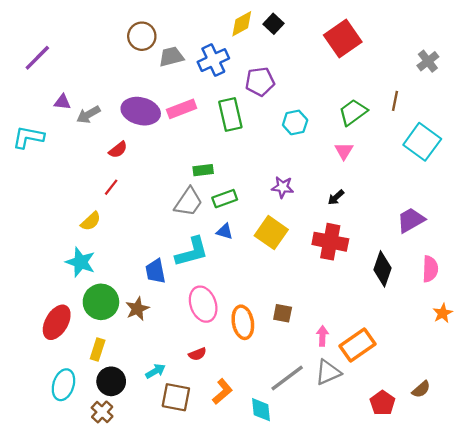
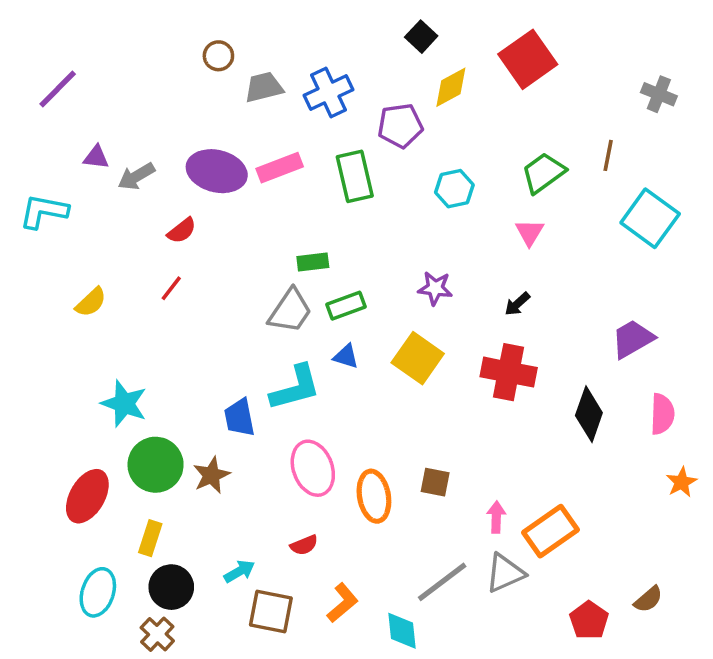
yellow diamond: (242, 24) -> (451, 87), moved
brown circle: (142, 36) -> (218, 56), size x0.7
gray cross: (428, 61) -> (659, 94), turned -30
yellow semicircle: (91, 221) -> (91, 302), moved

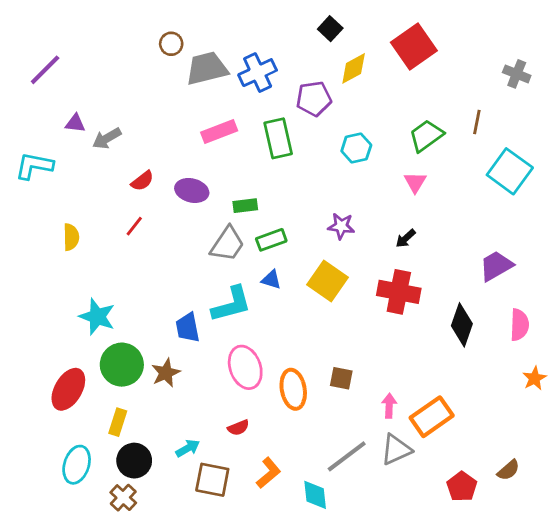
gray trapezoid: (264, 87) -> (207, 68), size x1.4
purple ellipse: (217, 171) -> (192, 190), moved, size x0.7
yellow semicircle: (91, 302) -> (71, 237), turned -48

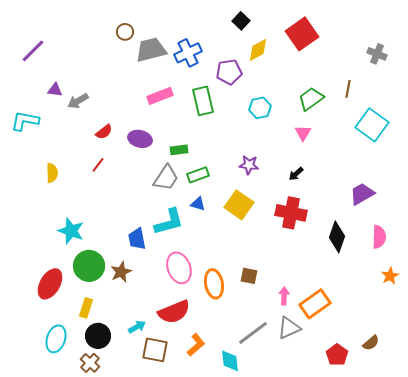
red semicircle: (238, 428) -> (174, 312), size x2.0

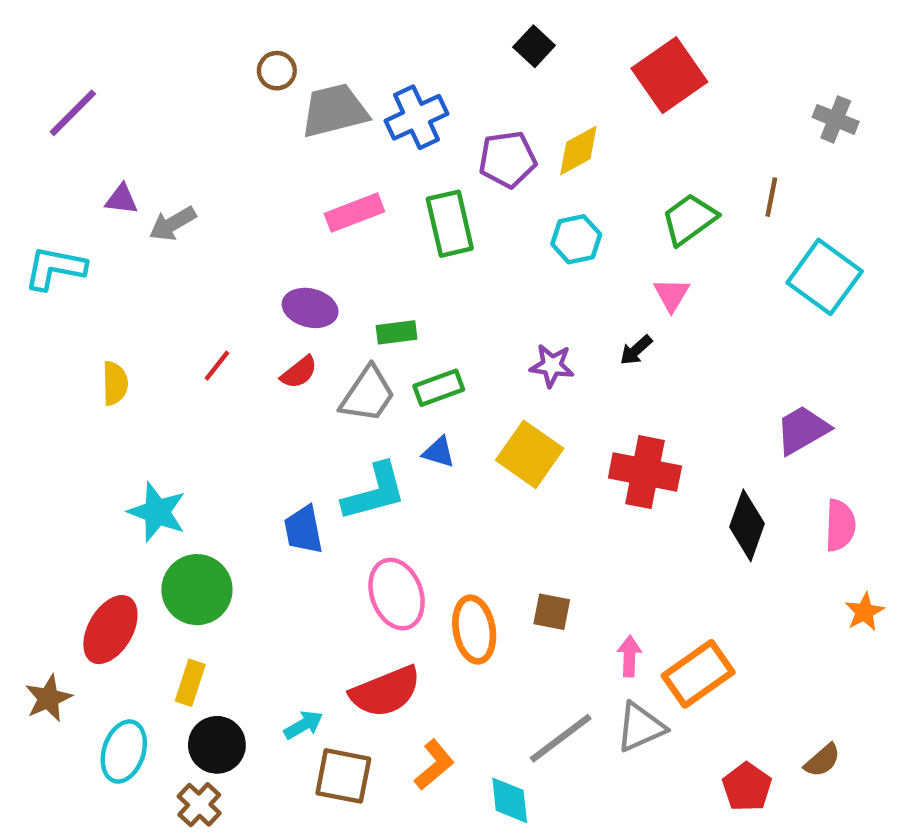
yellow diamond: (258, 50) -> (578, 151), moved
red semicircle: (104, 132) -> (299, 372), moved
black arrow: (296, 174) -> (636, 350), moved
brown star: (121, 272) -> (48, 698), moved

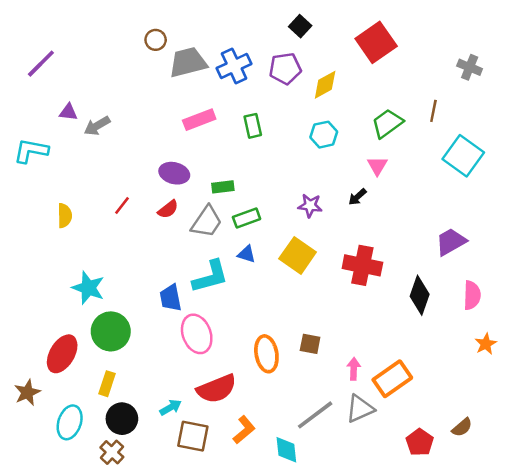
purple pentagon: (507, 159) -> (285, 69), moved
green rectangle: (450, 224) -> (253, 126), size x0.7
pink ellipse: (397, 594) -> (197, 334), moved

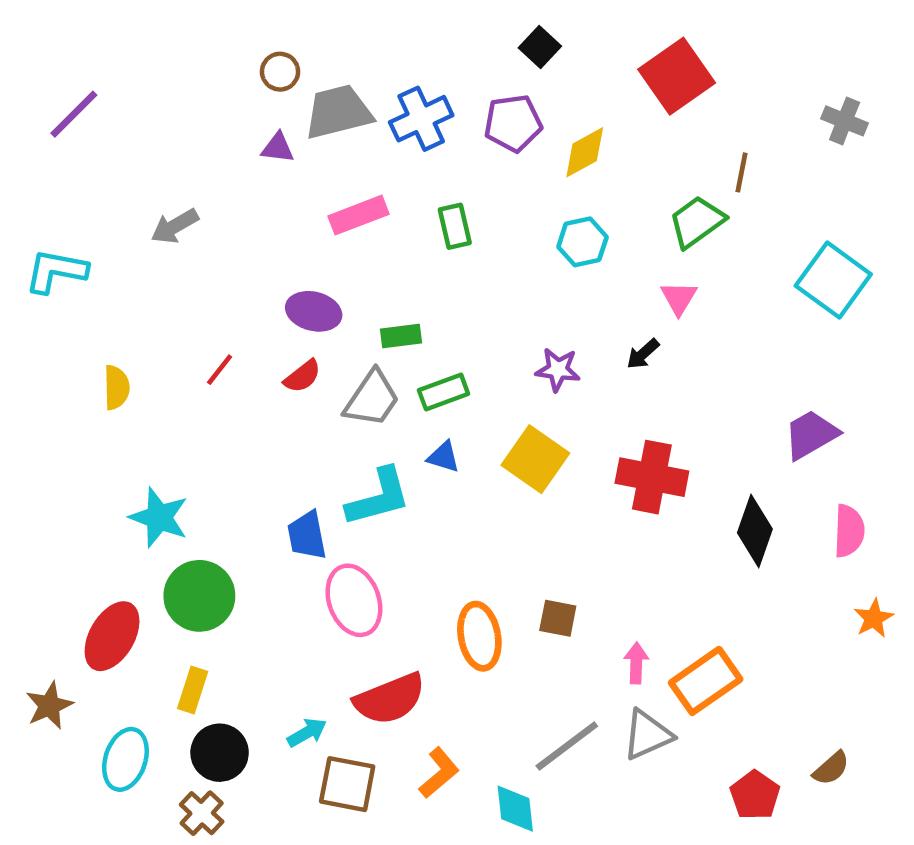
brown line: (433, 111) -> (742, 172), moved
purple triangle: (68, 112) -> (278, 148), moved

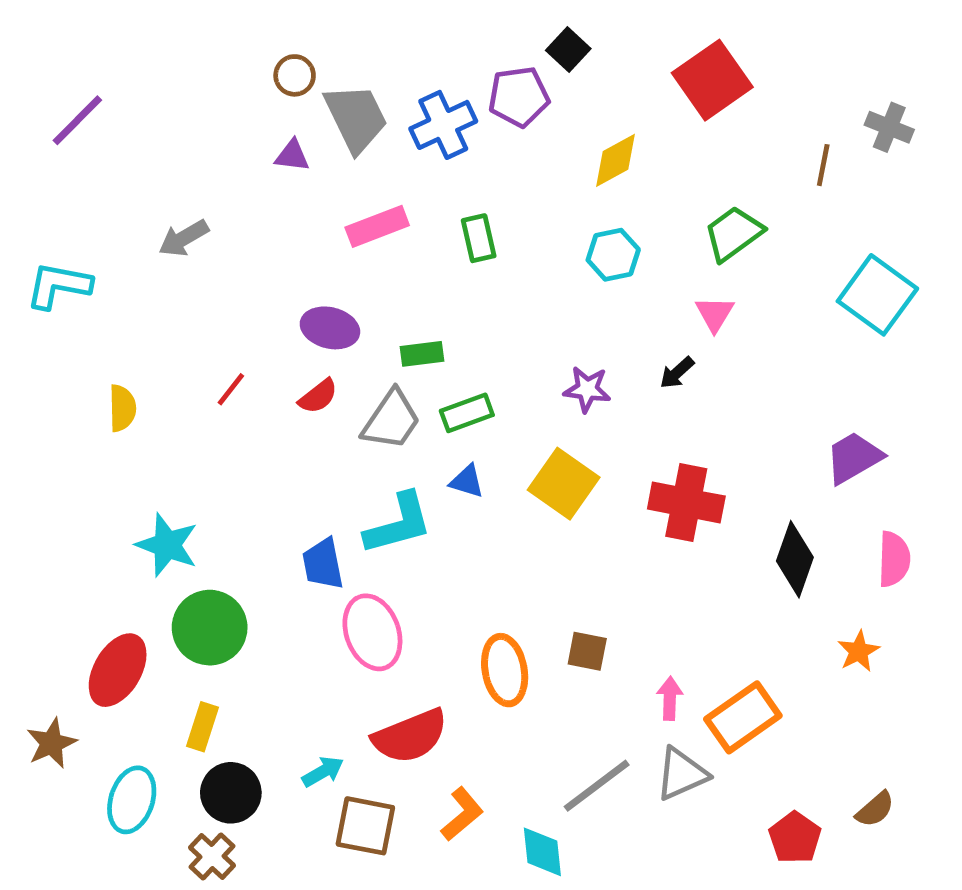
gray trapezoid: (338, 112) -> (356, 118), turned 78
purple pentagon: (513, 123) -> (519, 97), moved
brown line: (742, 172) -> (823, 165), moved
orange star: (874, 618) -> (859, 651), moved

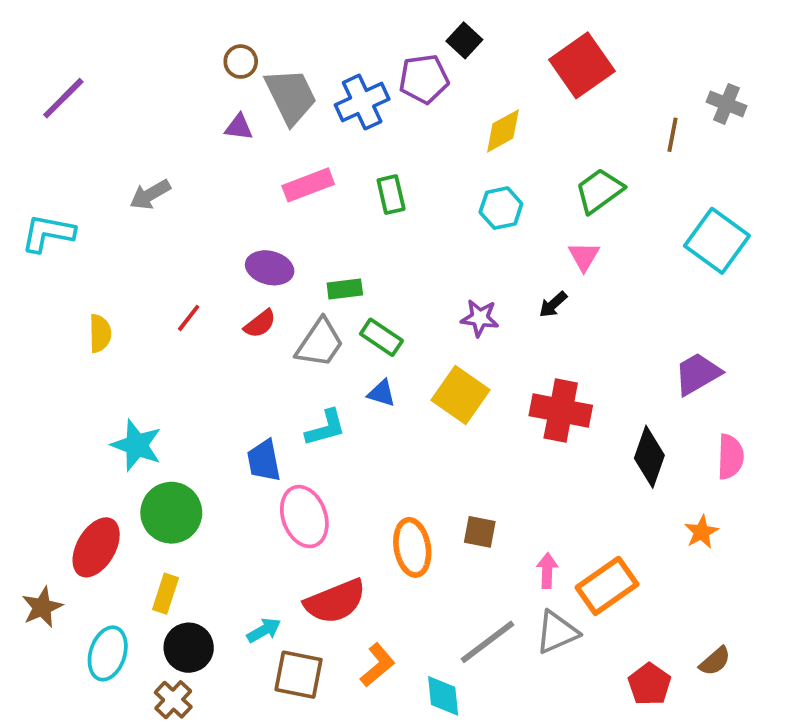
green rectangle: (467, 413) -> (381, 337), turned 54
cyan L-shape: (398, 524) -> (326, 428), size x0.7

